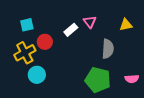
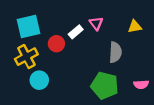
cyan square: (27, 25) -> (29, 27), size x1.6
red circle: (45, 42) -> (56, 44), moved

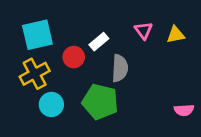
pink triangle: (96, 23) -> (144, 30), moved
gray semicircle: (115, 52) -> (120, 68), moved
green pentagon: (105, 86) -> (100, 102), moved

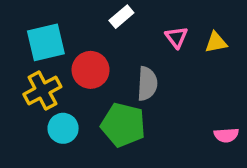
white rectangle: (99, 42) -> (121, 17), moved
red circle: (74, 57) -> (91, 70), size x1.4

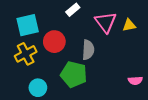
pink triangle: (176, 37) -> (106, 22), size x1.6
cyan circle: (63, 128) -> (38, 88), moved

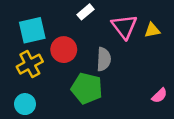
pink semicircle: (135, 81) -> (159, 96), turned -40
cyan circle: (38, 88) -> (25, 104), moved

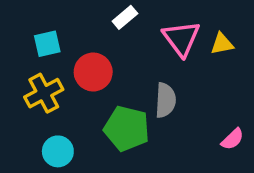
cyan square: (32, 30) -> (47, 44), size x0.7
gray semicircle: (104, 59) -> (165, 100), moved
cyan circle: (25, 104) -> (58, 151), moved

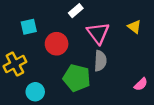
pink triangle: (181, 38) -> (98, 33), moved
yellow triangle: (222, 44) -> (134, 27), turned 48
yellow cross: (44, 93) -> (15, 64), moved

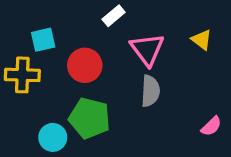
yellow cross: (15, 64) -> (22, 75), moved, turned 30
green pentagon: (77, 78) -> (90, 118), moved

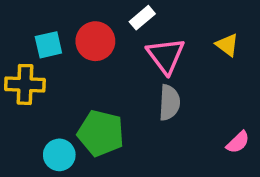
white rectangle: (114, 16) -> (142, 18), moved
red circle: (85, 65) -> (95, 41), moved

